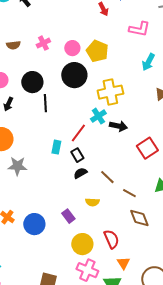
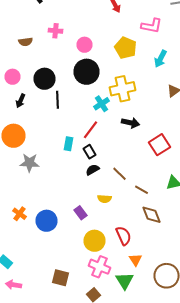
pink cross: (43, 43) -> (56, 31), moved, turned 32
yellow pentagon: (97, 51) -> (126, 48), moved
cyan cross: (98, 116) -> (102, 104), moved

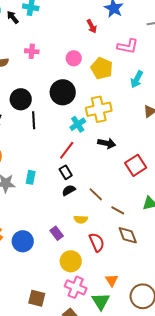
pink circle: (84, 45) -> (74, 58), moved
cyan rectangle: (68, 144) -> (31, 177), moved
red semicircle: (124, 236) -> (97, 242), moved

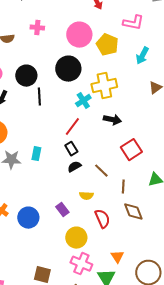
pink circle: (74, 58) -> (79, 35), size x1.6
red square: (136, 165) -> (131, 150), moved
brown line: (118, 210) -> (123, 187), turned 64

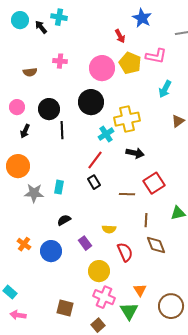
yellow pentagon: (107, 45) -> (130, 63), moved
black semicircle: (74, 167) -> (64, 220), moved
brown line: (101, 171) -> (127, 194), moved, turned -42

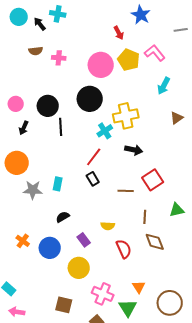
pink L-shape: (156, 56) -> (155, 53), turned -140
brown semicircle: (30, 72) -> (36, 51), moved
yellow circle: (99, 271) -> (79, 268), moved

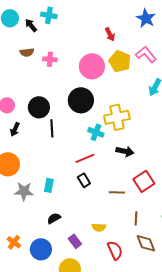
blue star: (141, 15) -> (146, 18), moved
cyan cross: (105, 131) -> (96, 132), turned -35
red line: (94, 157) -> (85, 158), turned 30

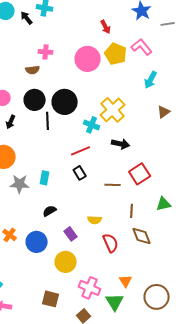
brown semicircle: (27, 52) -> (33, 70), moved
black circle: (81, 100) -> (65, 102), moved
yellow cross: (117, 117) -> (113, 110), turned -30

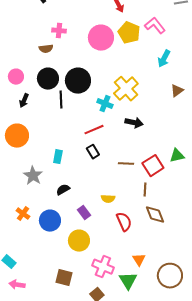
red square: (140, 174) -> (153, 166), moved
gray star: (20, 184) -> (33, 176), moved, turned 30
green triangle: (164, 204) -> (177, 156), moved

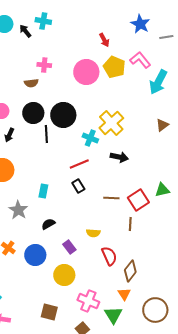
cyan arrow: (164, 59) -> (158, 82), moved, size x1.4
brown diamond: (155, 215) -> (130, 271), moved, turned 60

